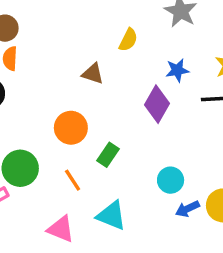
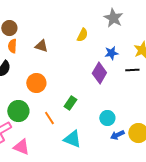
brown triangle: (93, 74) -> (41, 46), moved
orange circle: (71, 128) -> (36, 83), moved
pink triangle: (61, 229) -> (21, 147), moved

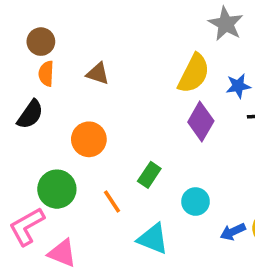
yellow semicircle: (82, 35) -> (194, 74), moved, size x1.6
blue star: (111, 53) -> (238, 86), moved
cyan circle: (107, 118) -> (196, 202), moved

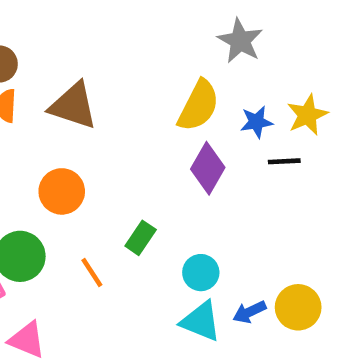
brown triangle: (98, 74) -> (73, 106), size x1.6
cyan triangle: (153, 239) -> (201, 321), moved

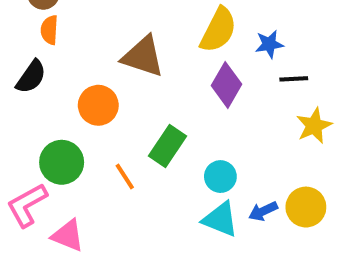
brown triangle: (73, 106) -> (143, 56), moved
yellow star: (307, 115) -> (314, 126), moved
green rectangle: (141, 238) -> (167, 146), size x1.4

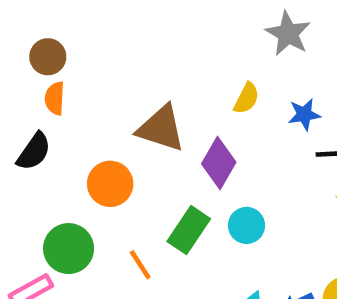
yellow semicircle: (218, 30) -> (246, 98), size x0.6
purple diamond: (227, 85) -> (219, 163), moved
cyan circle: (220, 177) -> (246, 225), moved

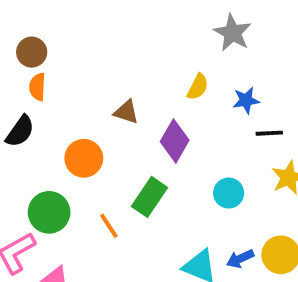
brown triangle: (161, 128) -> (126, 112), size x0.6
cyan circle: (246, 225) -> (229, 193), moved

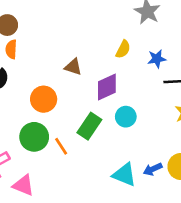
purple diamond: (175, 141) -> (107, 87), turned 36
cyan circle: (229, 193) -> (126, 117), moved
green circle: (49, 212) -> (34, 137), moved

